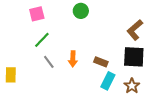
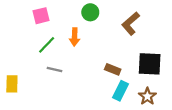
brown L-shape: (135, 30) -> (131, 24), moved
orange arrow: (73, 59) -> (75, 37), moved
gray line: (49, 62) -> (54, 69), turned -40

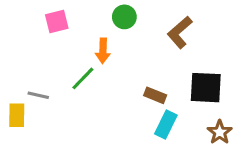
green line: (47, 45) -> (83, 78), moved
gray line: (54, 69) -> (38, 95), moved
brown star: (147, 96) -> (220, 132), moved

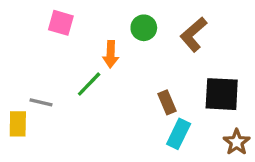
green circle: (124, 17) -> (144, 28), moved
pink square: (57, 22) -> (61, 23), turned 30
brown rectangle: (155, 95) -> (167, 102), turned 45

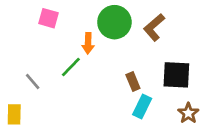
green circle: (144, 28) -> (114, 22), size x1.6
gray line: (41, 102) -> (33, 81), turned 36
yellow rectangle: (18, 124) -> (14, 114), moved

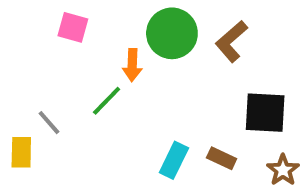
brown rectangle: (133, 81) -> (222, 158), moved, turned -42
cyan rectangle: (142, 107) -> (174, 160), moved
yellow rectangle: (14, 114) -> (21, 152), moved

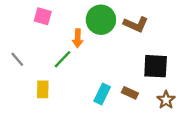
brown L-shape: (231, 41) -> (136, 24), turned -115
gray line: (49, 123) -> (17, 59), moved
yellow rectangle: (21, 152) -> (43, 89), moved

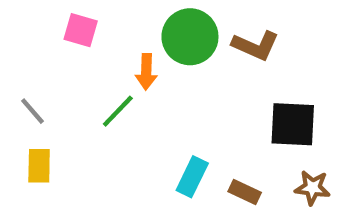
yellow rectangle: (43, 89) -> (39, 166), moved
brown rectangle: (130, 93) -> (245, 192), moved
brown star: (166, 100) -> (312, 188), turned -30

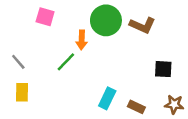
black square: (293, 124) -> (163, 69), size x0.7

